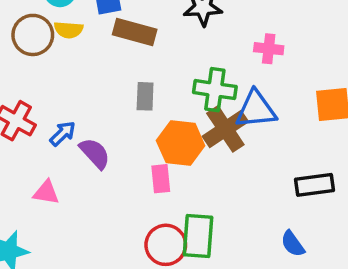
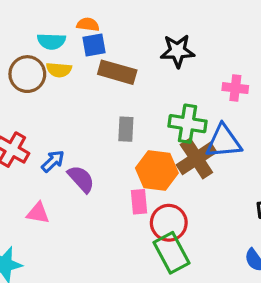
green rectangle: (198, 236) -> (171, 253), turned -33
red circle: (166, 245) -> (169, 223), moved

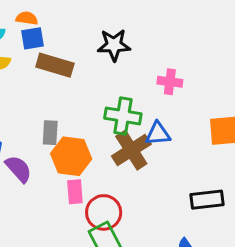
gray rectangle: (126, 129) -> (50, 133), moved
blue triangle: (224, 141) -> (158, 134), size x0.7
orange hexagon: (157, 171) -> (71, 156), moved

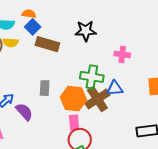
blue square: (32, 38) -> (33, 27), turned -35
orange hexagon: (71, 156) -> (73, 99), moved
pink rectangle: (75, 192) -> (74, 123), moved

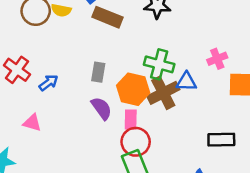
pink cross: (122, 54) -> (217, 59), moved, turned -35
purple semicircle: (24, 112) -> (101, 108), moved

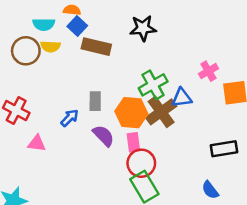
green cross: (159, 64) -> (153, 85), turned -36
blue arrow: (49, 83) -> (70, 118), moved
pink triangle: (32, 123) -> (37, 143), moved

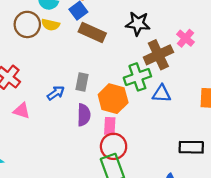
pink cross: (208, 71) -> (186, 38), moved, turned -30
brown cross: (161, 112) -> (158, 55), moved
purple semicircle: (103, 136) -> (84, 115), turned 35

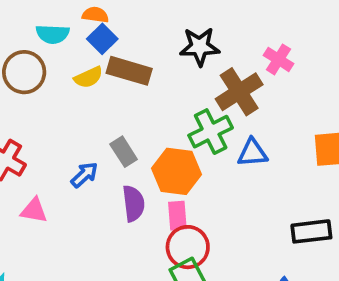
yellow semicircle: (50, 25) -> (88, 77), moved, turned -30
gray rectangle: (82, 82) -> (124, 152), turned -36

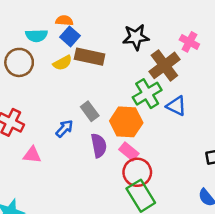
blue triangle: (252, 153) -> (176, 106), turned 35
pink rectangle: (177, 216) -> (129, 152), turned -42

